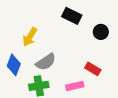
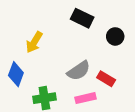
gray semicircle: (46, 62) -> (79, 71), moved

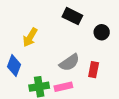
red rectangle: (106, 79) -> (94, 70), turned 70
pink rectangle: (86, 98) -> (63, 87), moved

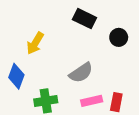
red rectangle: (94, 70) -> (116, 102), moved
pink rectangle: (63, 87) -> (92, 101), moved

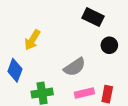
black rectangle: (85, 19) -> (93, 17), moved
black circle: (119, 37) -> (109, 45), moved

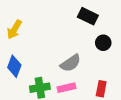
yellow arrow: (32, 40) -> (14, 29), moved
pink rectangle: (84, 93) -> (66, 88), moved

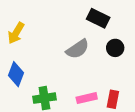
gray semicircle: (71, 63) -> (78, 49), moved
pink rectangle: (66, 88) -> (87, 98), moved

